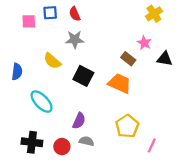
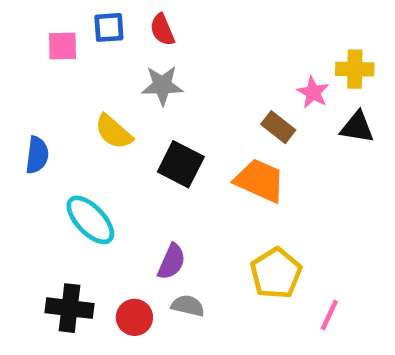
yellow cross: (154, 14) -> (355, 69), moved, turned 35

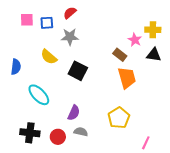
blue square: (109, 27) -> (47, 23), moved
red semicircle: (162, 30) -> (70, 13), turned 72
orange trapezoid: (260, 180) -> (127, 78), moved, turned 50
pink line: (329, 315) -> (146, 143), moved

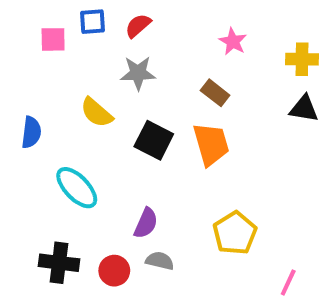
blue square: (47, 23) -> (93, 22), moved
pink star: (135, 40) -> (233, 41), moved
brown rectangle: (120, 55) -> (215, 93), moved
orange trapezoid: (127, 78) -> (211, 144), moved

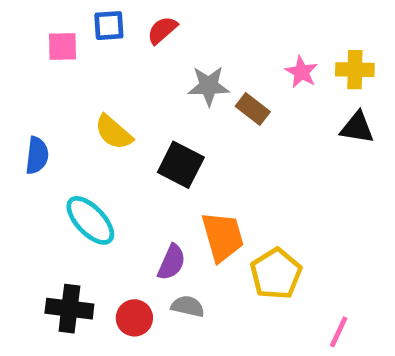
pink star: (233, 41) -> (301, 72), moved
gray star: (138, 73) -> (209, 86), moved
orange trapezoid: (211, 144) -> (223, 237), moved

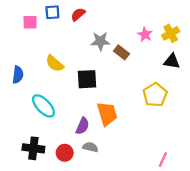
yellow cross: (355, 70) -> (171, 33), turned -30
black square: (181, 165) -> (87, 79), turned -30
yellow pentagon: (276, 274) -> (155, 95), moved

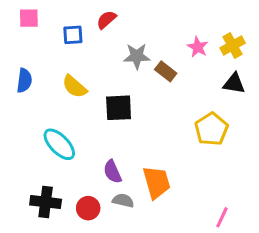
blue square: (52, 12) -> (73, 35), moved
pink square: (30, 22) -> (29, 18), moved
blue semicircle: (18, 75) -> (24, 80), moved
orange trapezoid: (107, 114) -> (157, 182), moved
purple semicircle: (83, 126) -> (112, 172), turned 132

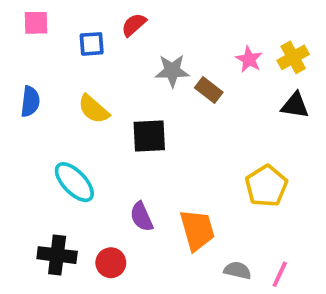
yellow pentagon: (211, 129) -> (266, 186), moved
gray semicircle: (123, 201) -> (237, 270), moved

